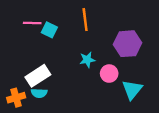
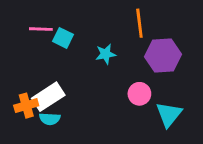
orange line: (85, 20) -> (139, 23), moved
cyan star: (87, 60) -> (106, 54), moved
orange cross: (16, 98) -> (26, 106), moved

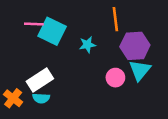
cyan square: (63, 38) -> (52, 31), size x1.6
orange cross: (26, 106) -> (13, 98), moved, turned -36
cyan triangle: (169, 114) -> (140, 70), moved

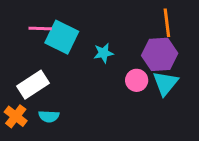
orange line: (115, 19) -> (167, 23), moved
pink circle: (115, 78) -> (137, 80), moved
white rectangle: (40, 80) -> (33, 85), moved

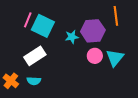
pink line: (40, 29) -> (28, 20), turned -70
purple hexagon: (160, 54) -> (93, 31), moved
white rectangle: (33, 85) -> (35, 56), moved

